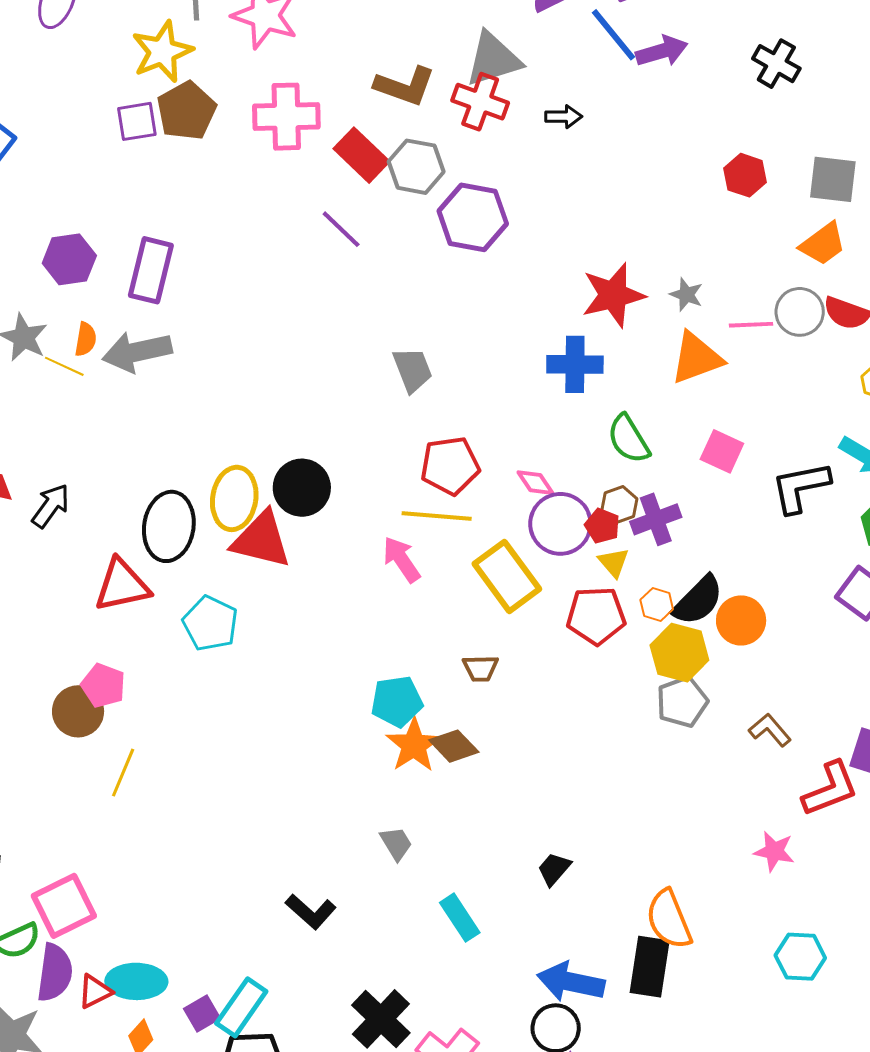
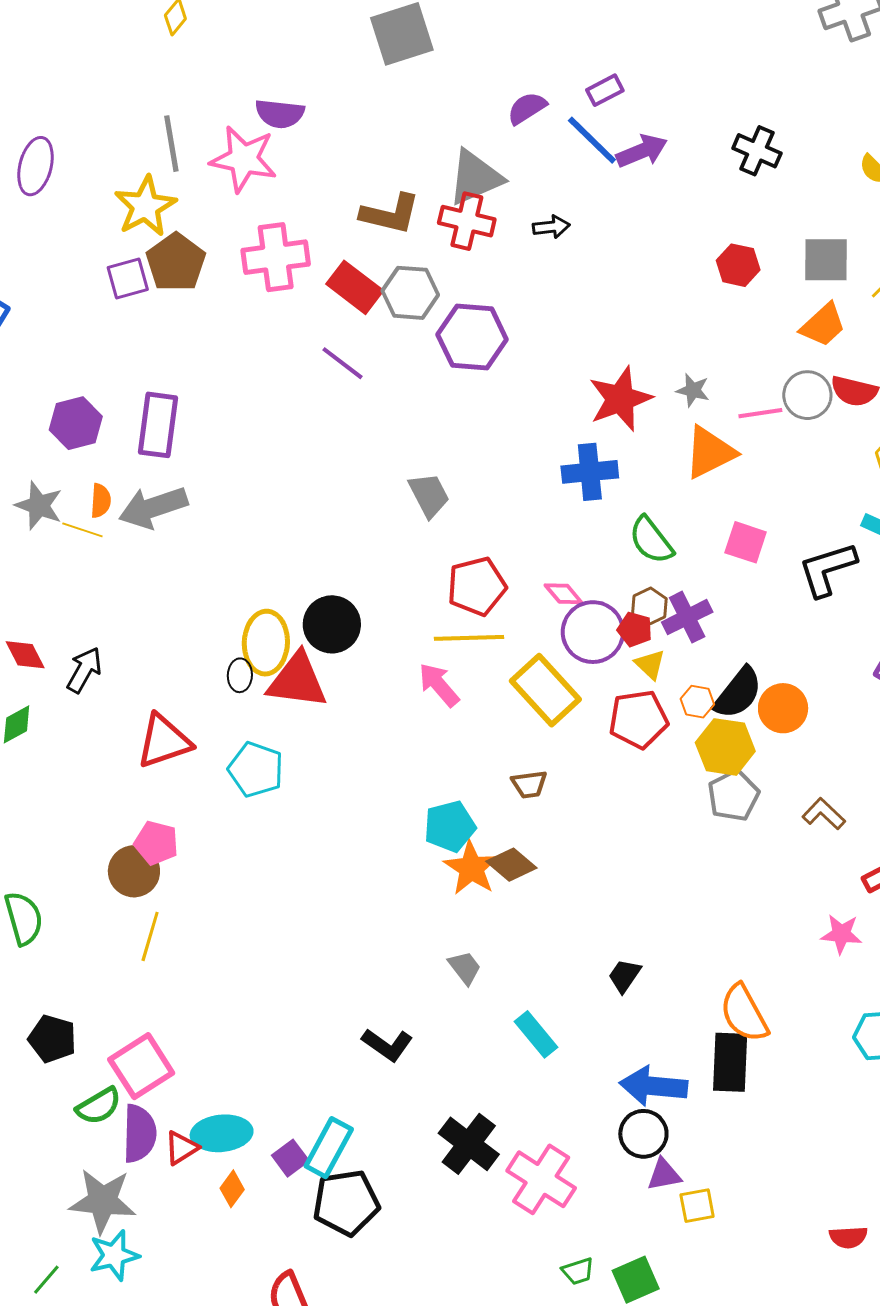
black ellipse: (169, 526) -> (240, 675), moved, size x0.5
yellow line: (123, 773) -> (150, 936), moved

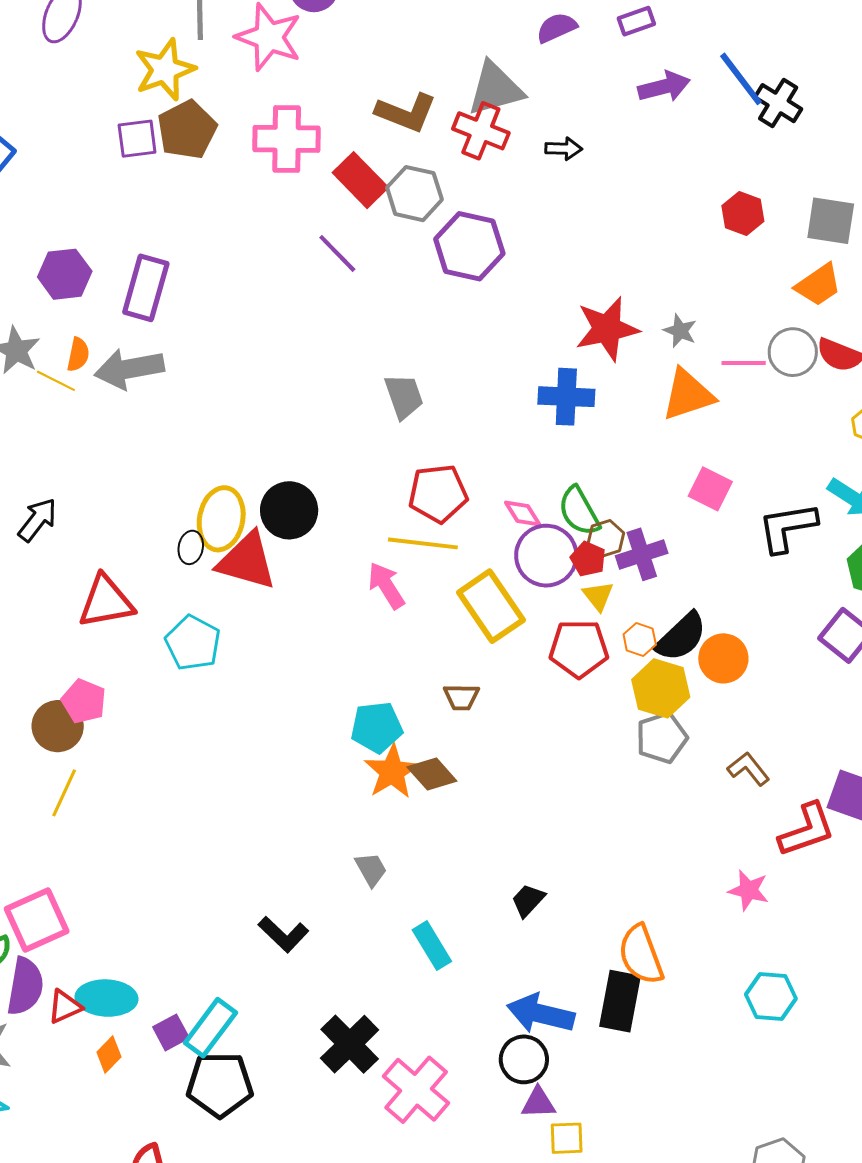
blue line: (592, 140) -> (741, 79), moved
green semicircle: (651, 540) -> (579, 511), moved

